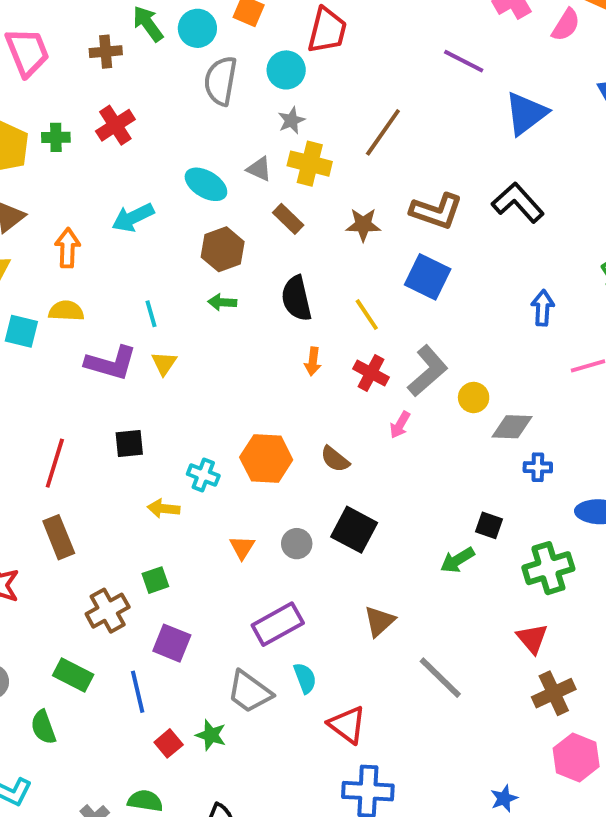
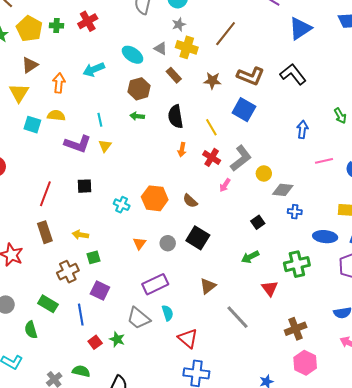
yellow arrow: (164, 509) -> (80, 235), moved
black square: (489, 525) -> (258, 222), moved, turned 32
red triangle: (532, 639) -> (270, 288), moved

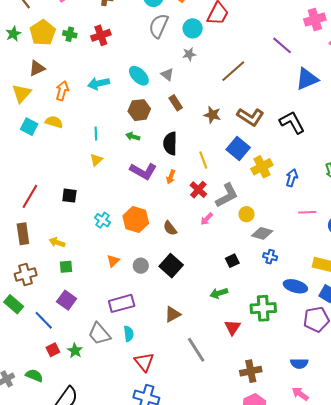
yellow cross: (187, 47) -> (262, 167), moved, turned 35
purple L-shape: (78, 144) -> (143, 171), moved
brown cross: (68, 272) -> (26, 274), moved
blue line: (81, 315) -> (44, 320), turned -45

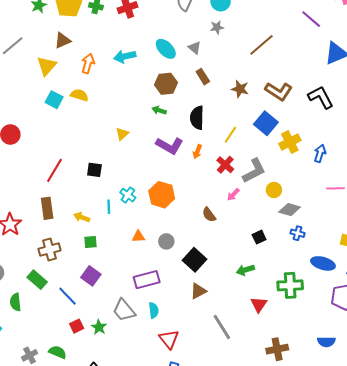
cyan line: (96, 134) -> (109, 207), moved
yellow line: (203, 160) -> (230, 135), turned 54
brown semicircle: (170, 228) -> (209, 215), moved
orange triangle: (113, 261) -> (138, 236), turned 40
black square: (171, 266) -> (194, 260), moved

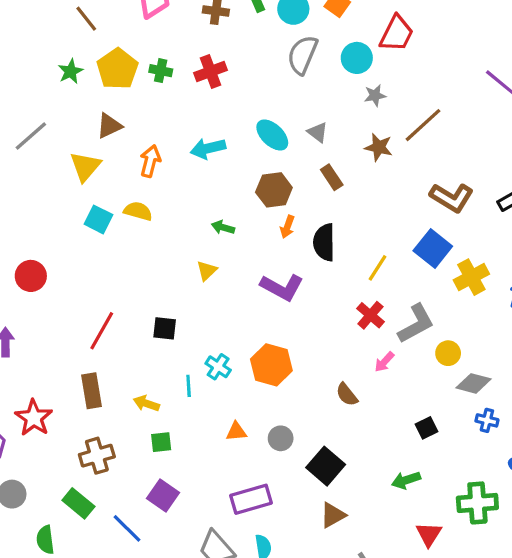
gray star: (217, 27) -> (375, 95), moved
brown star: (240, 89) -> (379, 147), moved
green arrow: (159, 110) -> (223, 227), moved
orange arrow: (197, 152) -> (287, 227), moved

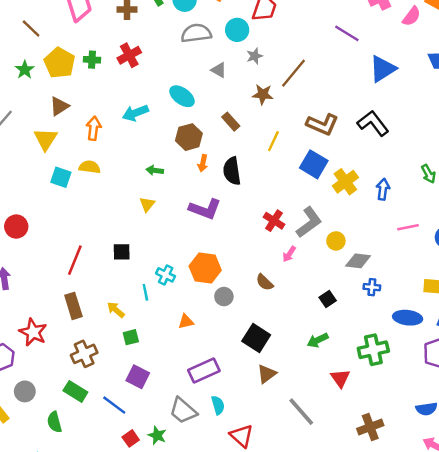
gray semicircle: (302, 55) -> (196, 33), turned 68
gray triangle: (318, 132) -> (219, 70), moved
yellow line: (378, 268) -> (273, 141), moved
yellow arrow: (146, 403) -> (116, 310), turned 30
gray circle: (281, 438) -> (224, 297), moved

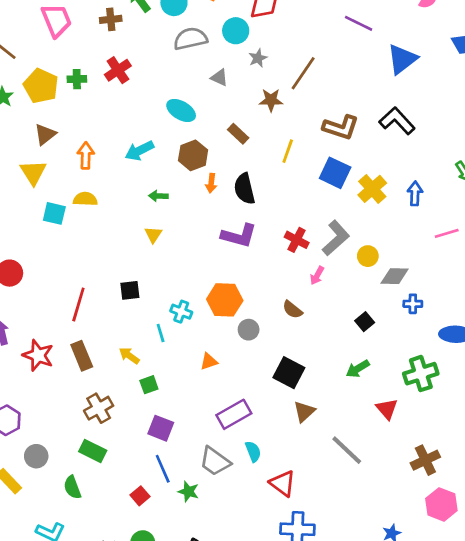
cyan arrow: (135, 113) -> (139, 151), moved
purple L-shape: (205, 209) -> (239, 236), moved
red star: (33, 332) -> (38, 355), moved
blue line: (114, 405) -> (163, 469), moved, turned 35
red square: (131, 438) -> (140, 496), moved

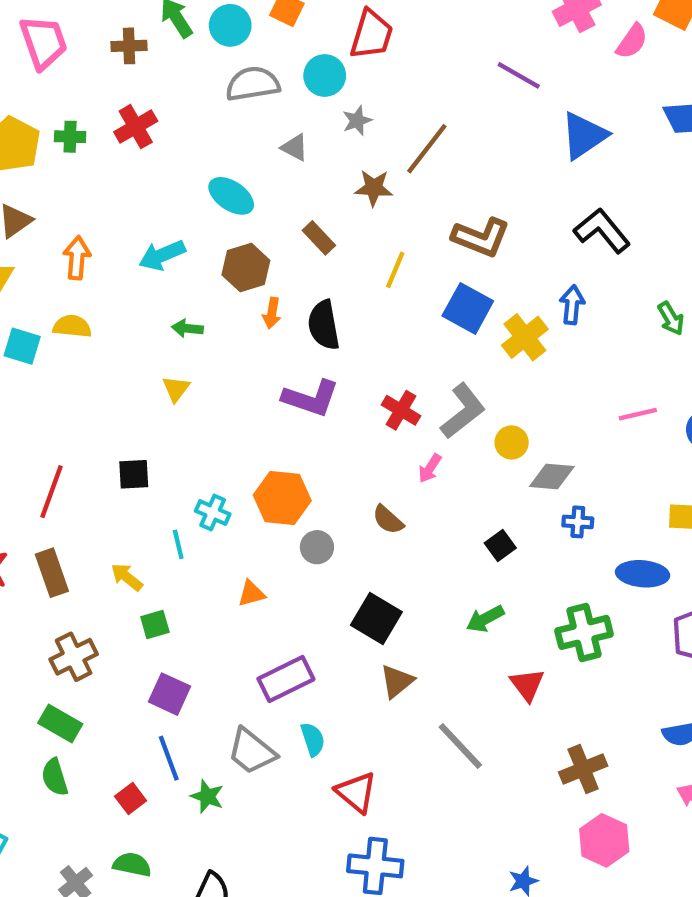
black L-shape: (397, 121) -> (602, 231), moved
blue arrow: (415, 194) -> (572, 305), moved
green semicircle: (72, 487) -> (55, 777), moved

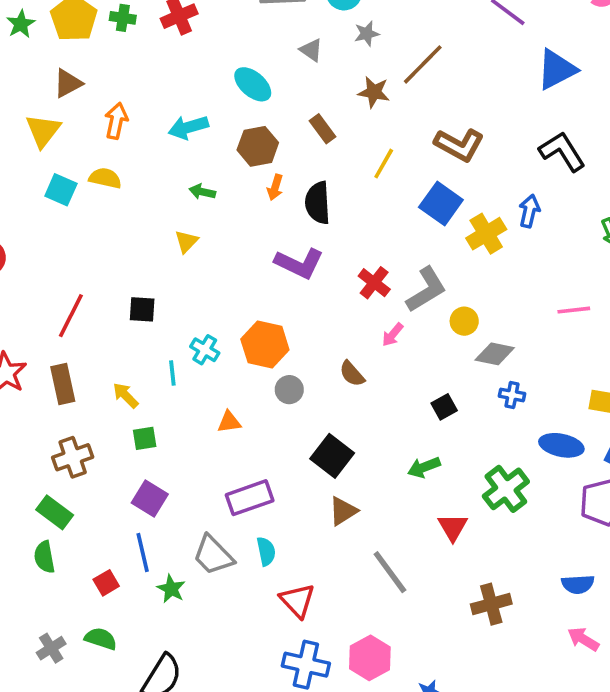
green cross: (584, 632) -> (506, 489), turned -30
pink hexagon: (604, 840) -> (370, 658), moved

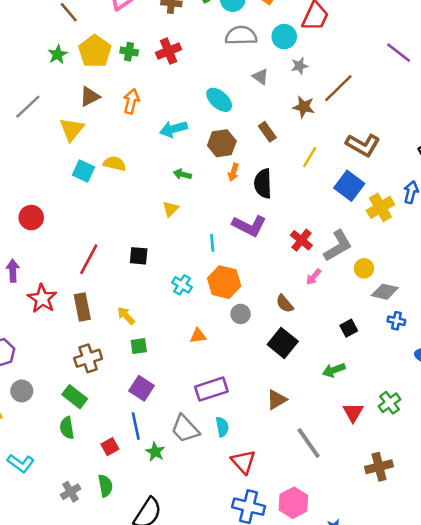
orange arrow: (116, 121) -> (131, 101), moved
cyan line: (172, 373) -> (212, 243), moved
black square: (332, 456) -> (283, 343), moved
green cross: (506, 489) -> (390, 403), moved, size x0.7
green semicircle: (101, 639) -> (105, 486), turned 60

